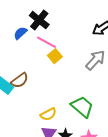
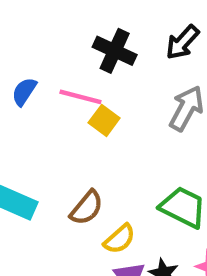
black cross: (39, 20) -> (115, 51), moved
brown semicircle: (20, 80) -> (87, 208), moved

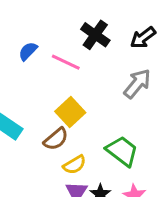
yellow square: (104, 120) -> (70, 112), moved, size x1.4

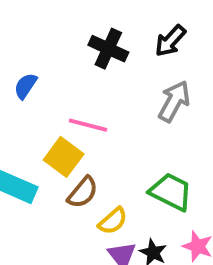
pink line: (66, 62) -> (88, 125), moved
yellow square: (70, 112) -> (64, 157), moved

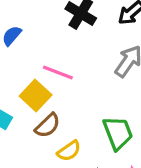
green trapezoid: (171, 192) -> (118, 133), turned 36

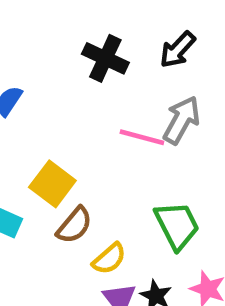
pink line: (58, 73) -> (142, 137), moved

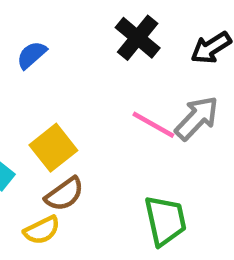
yellow semicircle: (109, 259) -> (42, 230), moved

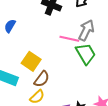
green trapezoid: (165, 221) -> (86, 54), moved

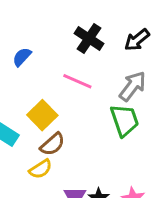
pink line: (69, 39) -> (77, 81), moved

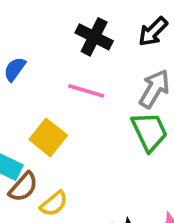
brown semicircle: (53, 144) -> (23, 187), moved

